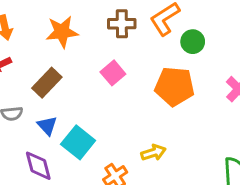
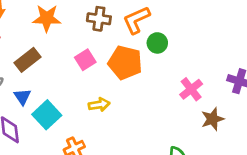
orange pentagon: (175, 86) -> (125, 63), moved
yellow arrow: (153, 153) -> (99, 105), moved

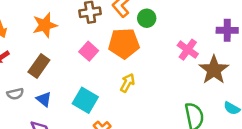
yellow arrow: (99, 105) -> (127, 83), moved, turned -36
cyan square: (47, 115) -> (85, 100), moved
brown star: (212, 119) -> (214, 70), size x1.4

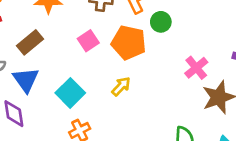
blue triangle: (44, 99) -> (26, 80), size x1.5

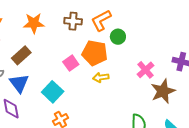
pink square: (88, 41) -> (71, 63), moved
yellow arrow: (121, 86) -> (101, 77), moved, turned -140

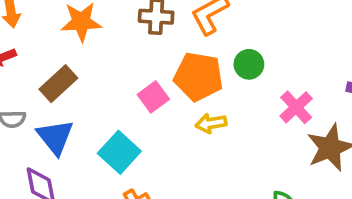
green circle: (118, 37) -> (249, 64), moved

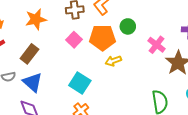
pink square: (153, 97) -> (74, 40), moved
cyan square: (119, 152) -> (80, 83), moved

